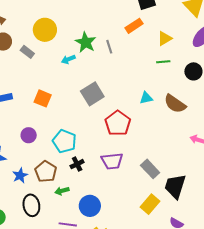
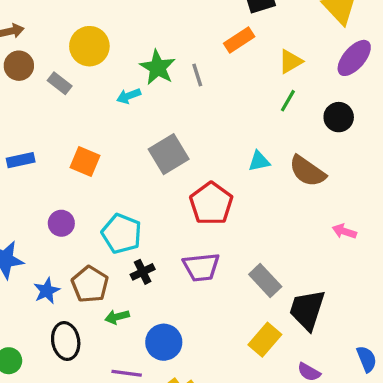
green line: (163, 62) -> (288, 101), turned -56

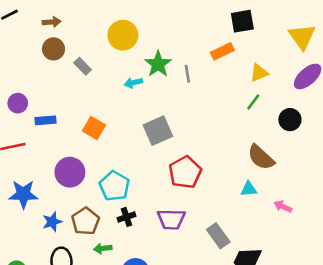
yellow circle: (89, 46) -> (123, 35), moved
cyan triangle: (259, 161) -> (249, 189), moved
purple circle: (61, 223) -> (70, 172), size x1.5

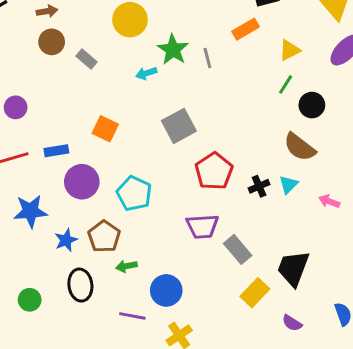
blue rectangle: (45, 120) -> (56, 151), moved
black circle: (290, 120) -> (312, 105), moved
cyan triangle: (249, 189) -> (288, 185), turned -36
black cross: (126, 217) -> (259, 186), moved
gray rectangle: (218, 236) -> (238, 249), moved

